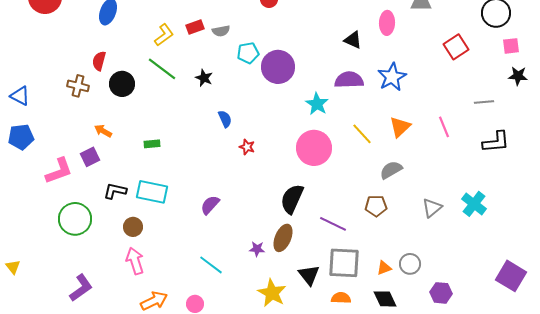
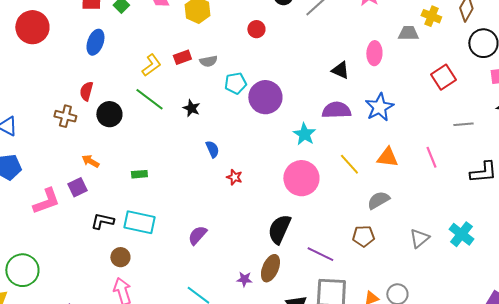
gray line: (484, 102) -> (463, 124), moved
orange triangle: (400, 127) -> (387, 157), turned 50
green circle: (75, 219) -> (22, 270), moved

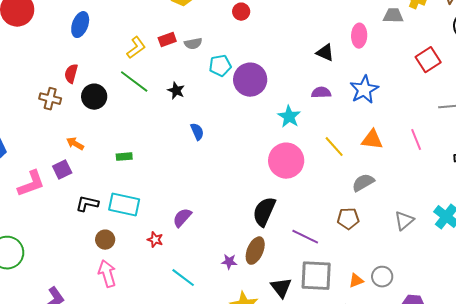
purple semicircle: (336, 110) -> (321, 93), size x0.7
red star: (234, 177) -> (155, 240), moved

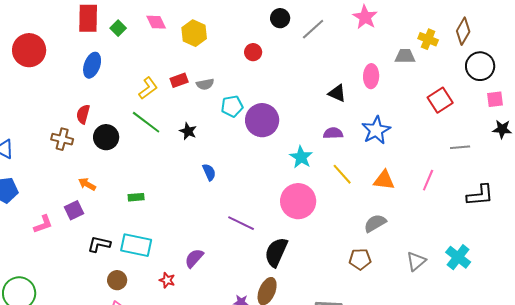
pink line: (416, 140) -> (428, 180), turned 45
yellow line: (334, 147) -> (342, 174), moved
pink L-shape: (31, 184) -> (43, 224), size x0.7
purple line: (305, 237) -> (241, 223), moved

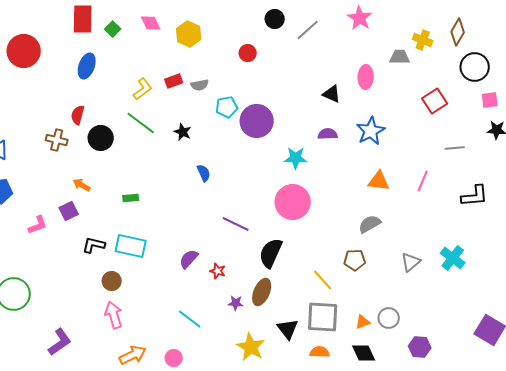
cyan star: (301, 157) -> (296, 158), turned -30
yellow line: (342, 174) -> (323, 280), moved
red star: (167, 280) -> (218, 271), moved

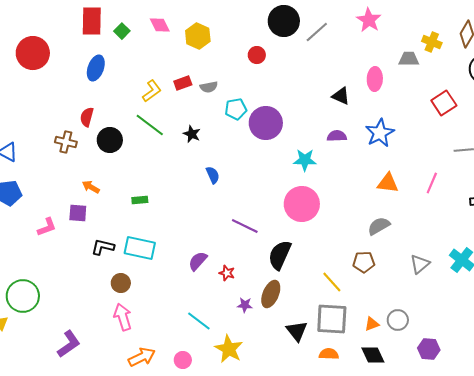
black circle: (275, 19) -> (284, 21), size x1.6
purple square: (69, 211) -> (78, 213), turned 30
yellow star: (251, 347) -> (229, 349), moved

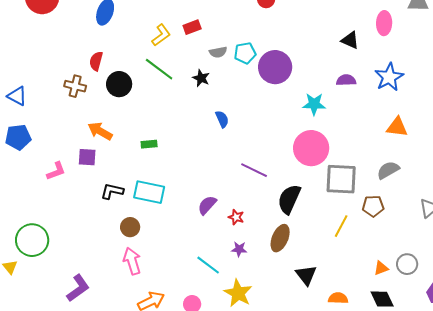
gray semicircle: (209, 87) -> (218, 52), moved
orange arrow: (91, 187) -> (100, 131), size x1.4
yellow line: (332, 282) -> (341, 226), turned 70
purple star: (245, 305) -> (239, 249), moved
gray square: (332, 319) -> (341, 179), moved

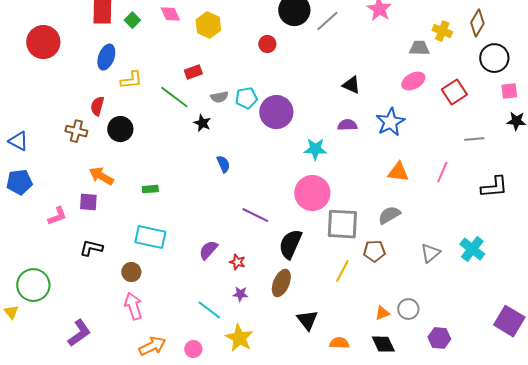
pink ellipse: (384, 23) -> (413, 81), moved, turned 60
yellow L-shape: (161, 35) -> (131, 80), moved, turned 30
green line: (159, 69) -> (174, 97), moved
black L-shape: (112, 191) -> (91, 248), moved

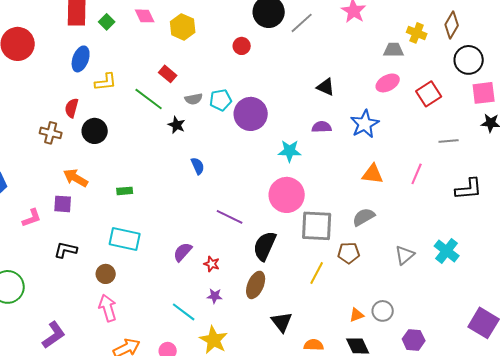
red rectangle: (193, 72) -> (168, 74), turned 60
pink square: (509, 91) -> (484, 93), size x1.4

